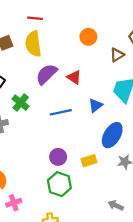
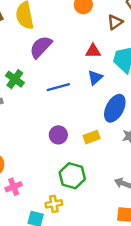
red triangle: (74, 77) -> (93, 51), moved, turned -32
green hexagon: (59, 184) -> (72, 176), moved

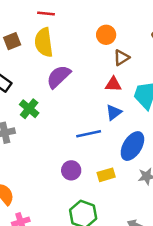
brown triangle: (115, 22) -> (121, 58), moved
blue line: (58, 87) -> (89, 134), moved

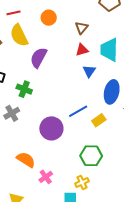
orange circle: (106, 35) -> (49, 18), moved
blue line: (89, 134) -> (78, 111), moved
purple circle: (71, 170) -> (51, 128), moved, size x1.5

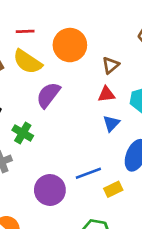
orange circle: (49, 18) -> (70, 45), size x1.6
yellow semicircle: (19, 35) -> (27, 62), turned -40

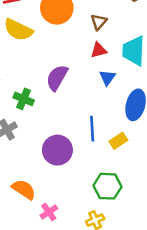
purple semicircle: (48, 95) -> (57, 78), moved
blue line: (88, 173) -> (92, 129), turned -65

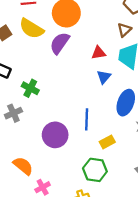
brown triangle: (99, 22) -> (124, 30), moved
purple semicircle: (57, 78) -> (60, 43), moved
yellow rectangle: (118, 141) -> (107, 142), moved

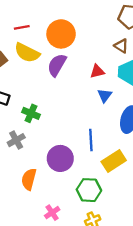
brown triangle: (124, 30) -> (121, 46), turned -40
yellow rectangle: (107, 142) -> (114, 161), size x1.5
orange semicircle: (23, 166) -> (29, 179), moved, turned -110
green hexagon: (95, 170) -> (89, 190), moved

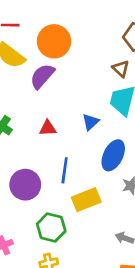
red triangle: (97, 71) -> (48, 128), moved

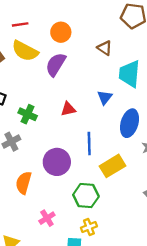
orange circle: (54, 41) -> (61, 32), size x0.7
brown triangle: (121, 69) -> (105, 48), moved

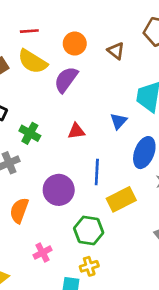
brown triangle: (105, 48) -> (116, 51), moved

